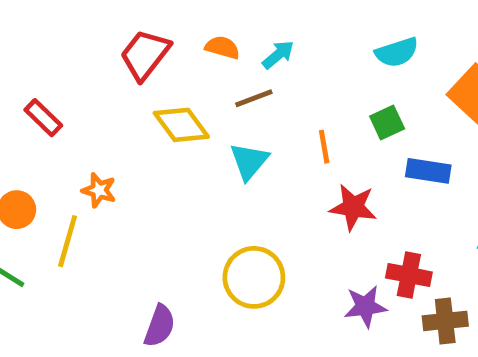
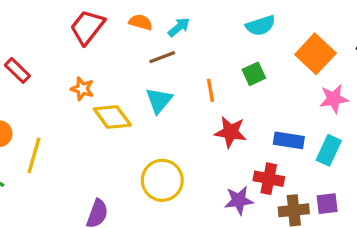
yellow diamond: (181, 125) -> (112, 117), moved
blue rectangle: (428, 171) -> (289, 140), moved
orange star: (99, 190) -> (82, 89), moved

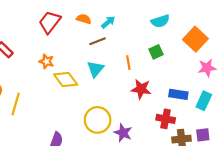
purple star: (239, 200) -> (123, 133), moved, turned 30

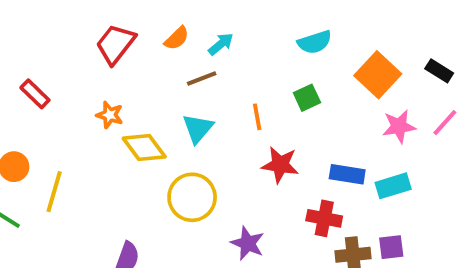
orange semicircle: (84, 19) -> (177, 38), turned 120
cyan rectangle: (204, 101) -> (393, 186), turned 48
yellow circle: (98, 120) -> (192, 197), moved

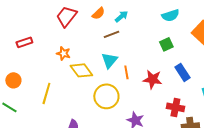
red rectangle: (35, 94) -> (24, 42), turned -63
orange line: (257, 117) -> (126, 72), moved
blue rectangle: (347, 174) -> (182, 72), moved, turned 48
yellow line: (54, 192) -> (46, 93), moved

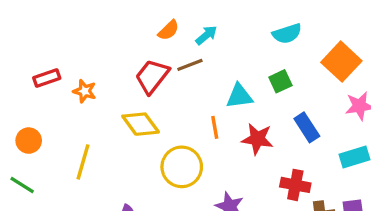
red trapezoid: (66, 16) -> (152, 76), moved
orange star: (63, 53) -> (85, 91), moved
cyan triangle: (109, 60) -> (239, 96), moved, turned 42

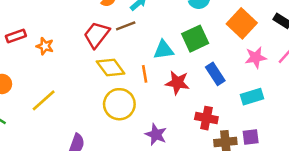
green square: (280, 81) -> (195, 39), size x1.5
yellow diamond: (141, 124) -> (111, 68), moved
yellow line: (83, 162) -> (44, 100), turned 32

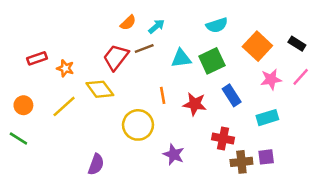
cyan triangle: (164, 50) -> (181, 58), moved
yellow diamond: (111, 68) -> (100, 89), moved
yellow line: (44, 100) -> (64, 106), moved

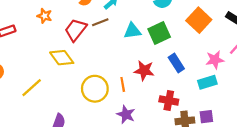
orange star: (65, 68) -> (44, 16), moved
pink star: (271, 79) -> (215, 60), moved
orange line: (163, 95) -> (123, 84), moved
yellow line: (64, 106) -> (32, 88), moved

